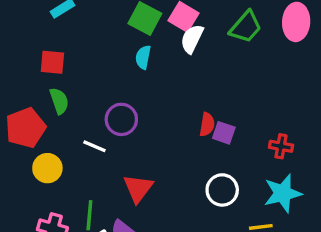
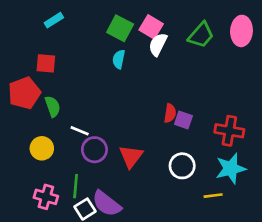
green semicircle: (59, 101) -> (53, 106), moved
purple circle: (121, 119) -> (94, 150), moved
red pentagon: (26, 128) -> (24, 93), moved
red cross: (281, 146) -> (229, 131), size x1.5
red triangle: (138, 188) -> (131, 156), moved

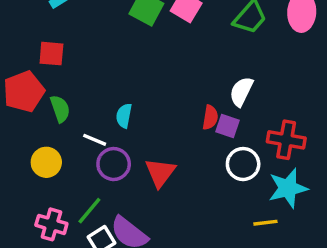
white semicircle: (158, 44) -> (241, 92), moved
cyan semicircle: (119, 59) -> (124, 116), moved
white circle: (182, 166) -> (243, 164), moved
green line: (76, 186) -> (89, 211), turned 35

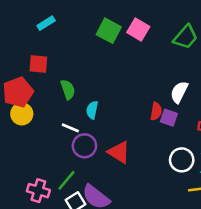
green semicircle: (60, 109) -> (68, 90), moved
yellow circle: (46, 162) -> (22, 114), moved
white circle: (243, 164) -> (182, 160), moved
red triangle: (160, 173) -> (119, 152), turned -35

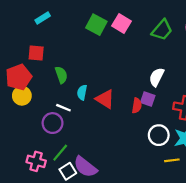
red semicircle: (156, 111) -> (137, 106), moved
purple circle: (84, 146) -> (53, 123), moved
red triangle: (119, 152) -> (105, 99), moved

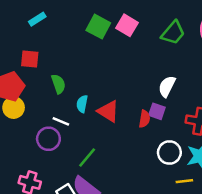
green line: (60, 153) -> (87, 157), moved

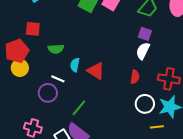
green semicircle: (58, 84) -> (56, 49), turned 105
purple square: (157, 111) -> (145, 34), moved
red semicircle: (144, 119) -> (135, 77), moved

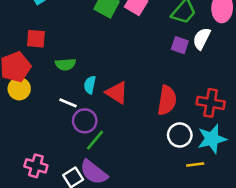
white semicircle: (143, 51) -> (202, 39), moved
red semicircle: (135, 77) -> (167, 100), size x1.6
purple circle: (48, 93) -> (85, 121), moved

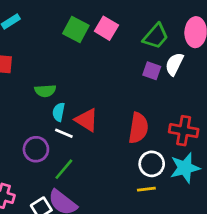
green semicircle: (65, 64) -> (45, 91), moved
white line: (68, 103) -> (64, 133), moved
purple circle: (85, 121) -> (36, 149), moved
yellow line: (195, 165) -> (146, 189), moved

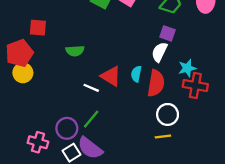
white semicircle: (174, 64) -> (159, 52), moved
cyan semicircle: (59, 112) -> (136, 74), moved
purple circle: (36, 149) -> (67, 128), moved
cyan star: (185, 168) -> (187, 68), moved, size x0.7

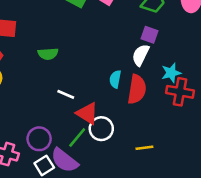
red triangle: (111, 76) -> (87, 113), moved
white circle: (168, 114) -> (101, 129), moved
green line: (91, 119) -> (77, 138), moved

